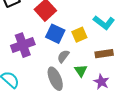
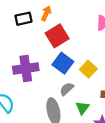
yellow square: (79, 35) -> (88, 69), turned -35

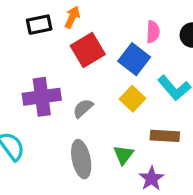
blue square: (63, 63) -> (134, 59), moved
gray semicircle: (67, 89) -> (83, 108), moved

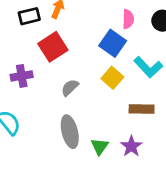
red square: (88, 50) -> (53, 47), moved
purple cross: (42, 97) -> (22, 76), moved, size x0.7
green triangle: (123, 155) -> (100, 146), moved

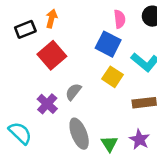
purple cross: (22, 76) -> (47, 104), moved, turned -30

